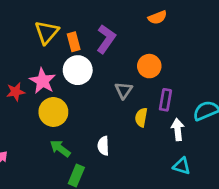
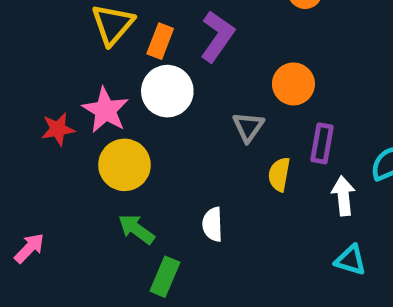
orange rectangle: (74, 42) -> (160, 41), turned 36

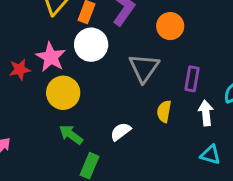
orange circle: (293, 84) -> (170, 26), moved
gray triangle: (248, 127) -> (144, 68), size x1.5
yellow semicircle: (279, 174) -> (164, 111), moved
white semicircle: (213, 224) -> (121, 132), turned 55

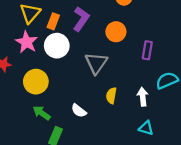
pink star: (51, 57) -> (27, 42), moved
purple rectangle: (192, 79) -> (147, 50), moved
white semicircle: (121, 132) -> (79, 111), turned -105

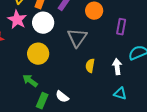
yellow circle: (36, 82) -> (38, 54), moved
white semicircle: (79, 111) -> (62, 97), moved

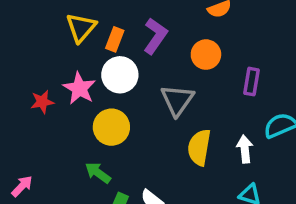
pink star: (17, 20) -> (79, 88), moved
yellow semicircle: (90, 66) -> (199, 147), size x1.5

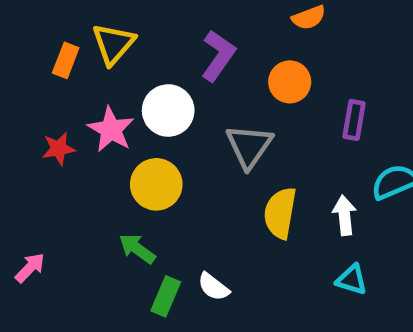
orange rectangle: (115, 39) -> (66, 60), moved

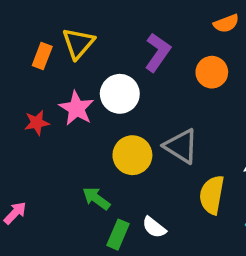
gray triangle: (249, 146) -> (181, 146), moved, turned -33
yellow circle: (156, 184) -> (132, 155), moved
yellow semicircle: (280, 213) -> (212, 195), moved

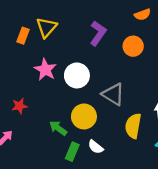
white circle: (120, 94) -> (77, 75), moved
red star: (37, 123) -> (19, 106), moved
yellow circle: (132, 155) -> (84, 116), moved

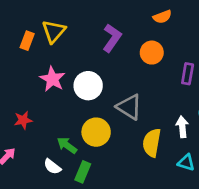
white semicircle: (96, 147) -> (52, 167), moved

